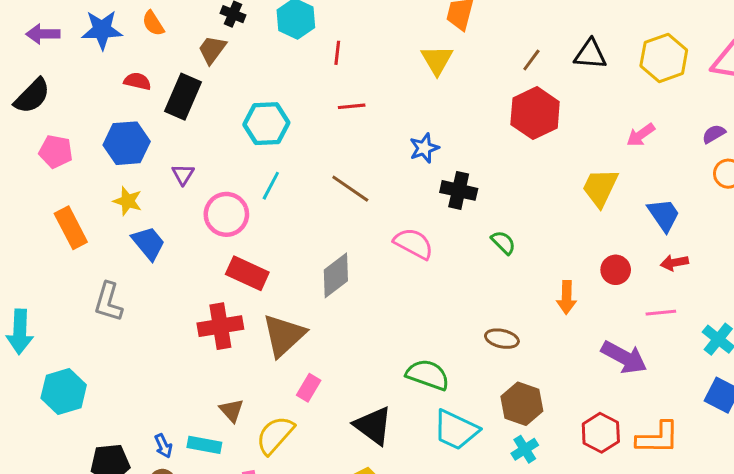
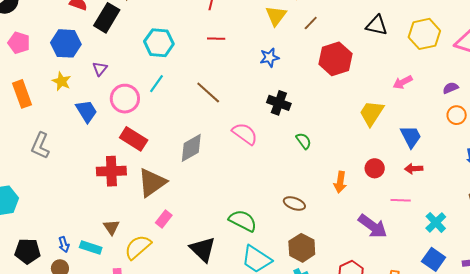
brown line: (531, 60) -> (311, 23), moved
blue star: (424, 148) -> (269, 58), moved
blue trapezoid: (148, 243) -> (86, 111), moved

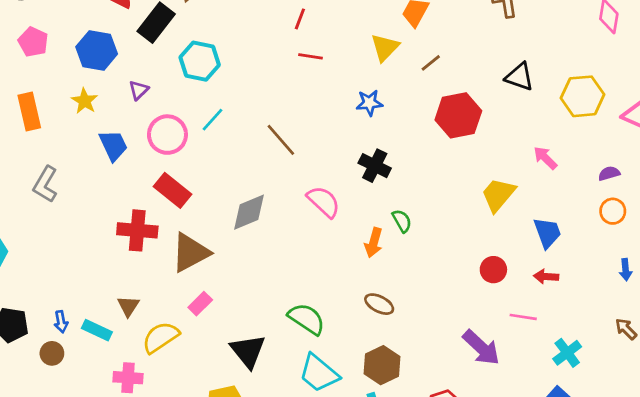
red line: (216, 39) -> (311, 56), moved
cyan hexagon: (159, 43) -> (200, 61), moved
pink arrow: (403, 82) -> (545, 158), turned 66
orange arrow: (340, 182) -> (374, 243), moved

